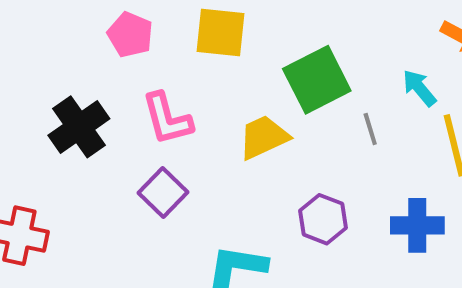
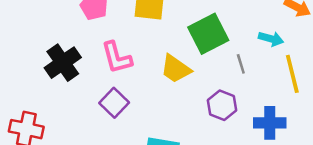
cyan arrow: (419, 88) -> (271, 39), turned 145
yellow trapezoid: (264, 137) -> (176, 69), turned -120
purple hexagon: (323, 219) -> (222, 105), moved

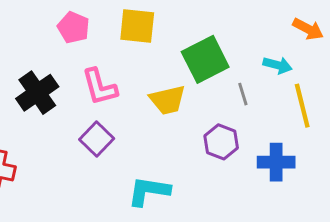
yellow trapezoid: (176, 69) -> (168, 100), turned -48

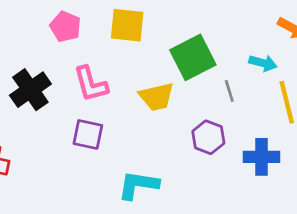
purple square: (97, 139) -> (88, 134), turned -32

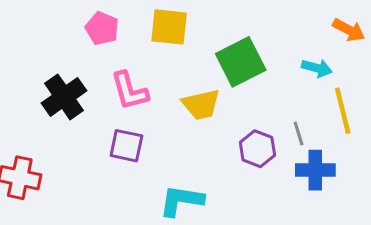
gray line: (229, 91) -> (299, 134), moved

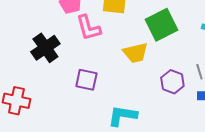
pink L-shape: (129, 91) -> (88, 28), moved

